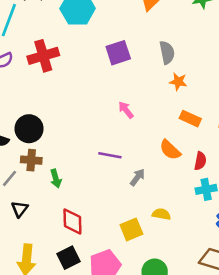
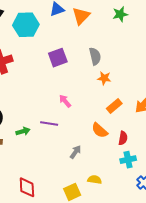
orange rectangle: (190, 119) -> (114, 106), turned -63
purple line: (110, 155) -> (49, 124), moved
green arrow: (56, 179) -> (23, 131), moved, turned -88

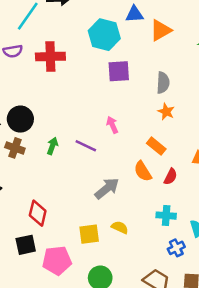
cyan hexagon: (26, 25) -> (104, 35), moved
orange rectangle: (114, 106) -> (156, 146), moved, turned 63
green arrow: (23, 131) -> (52, 146), turned -72
red semicircle: (123, 138) -> (170, 177), moved
gray arrow: (75, 152) -> (107, 188), size x1.5

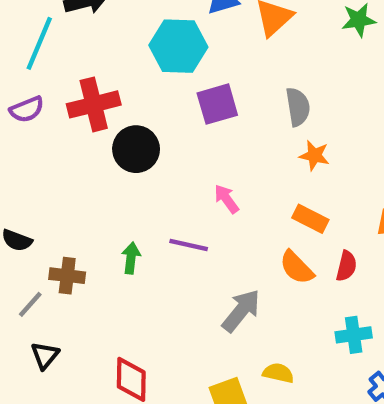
black circle: (20, 119) -> (136, 149), moved

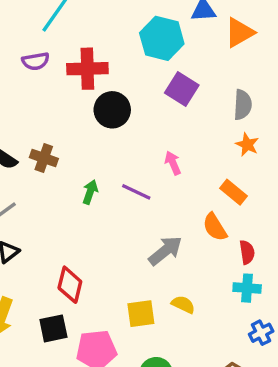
purple square: (217, 104) -> (182, 89), turned 36
red semicircle: (346, 266) -> (247, 252), moved, turned -35
brown cross: (67, 276) -> (44, 158), moved

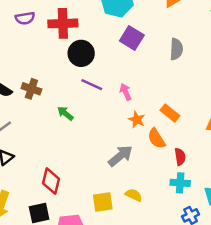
orange star: (247, 145) -> (137, 120), moved
green arrow: (90, 192) -> (65, 113), turned -70
purple line: (136, 192) -> (92, 85), moved

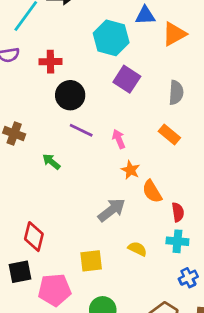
red cross: (63, 23) -> (50, 62), size x0.7
orange rectangle: (170, 113) -> (169, 135), moved
yellow semicircle: (134, 195) -> (137, 249), moved

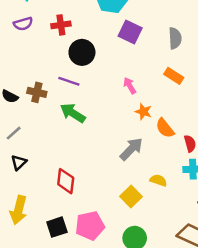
purple line: (81, 130) -> (69, 81), moved
green arrow: (51, 162) -> (73, 113), size x1.5
yellow square: (91, 261) -> (131, 197), moved, turned -30
black square: (20, 272) -> (57, 227), moved

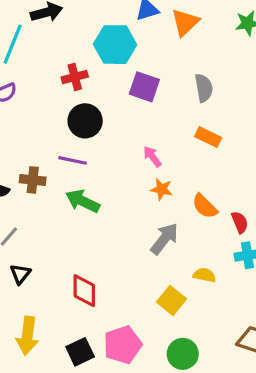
red cross: (61, 25) -> (75, 77), moved
orange star: (143, 112) -> (162, 189), moved

